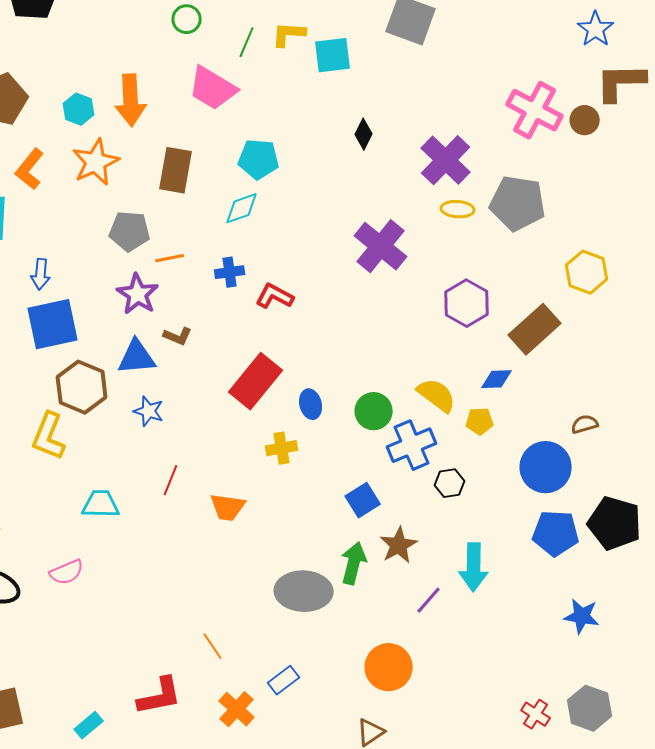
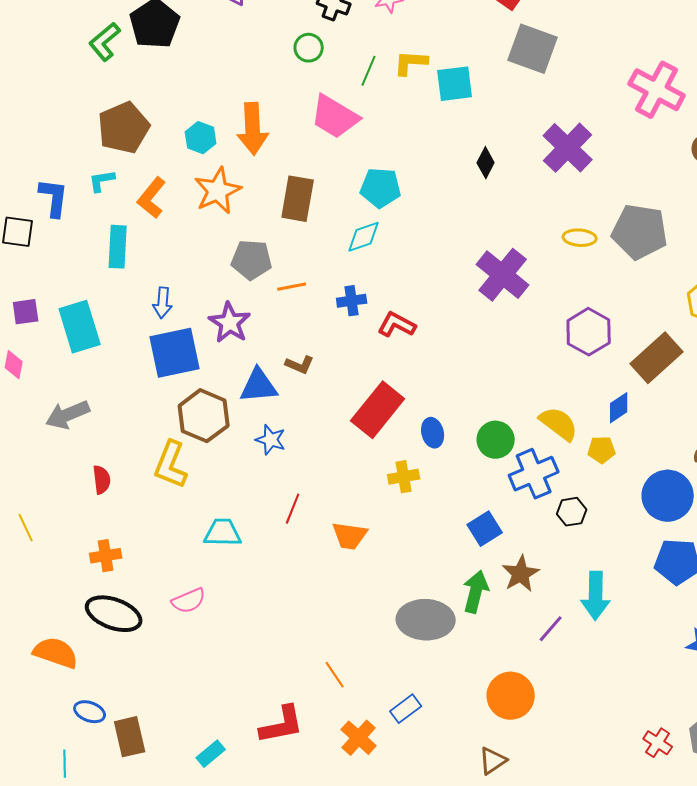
pink cross: (535, 110) -> (657, 90), moved
purple cross: (446, 160) -> (568, 148), moved
purple star: (138, 294) -> (230, 323), moved
blue diamond: (497, 379) -> (619, 408), turned -32

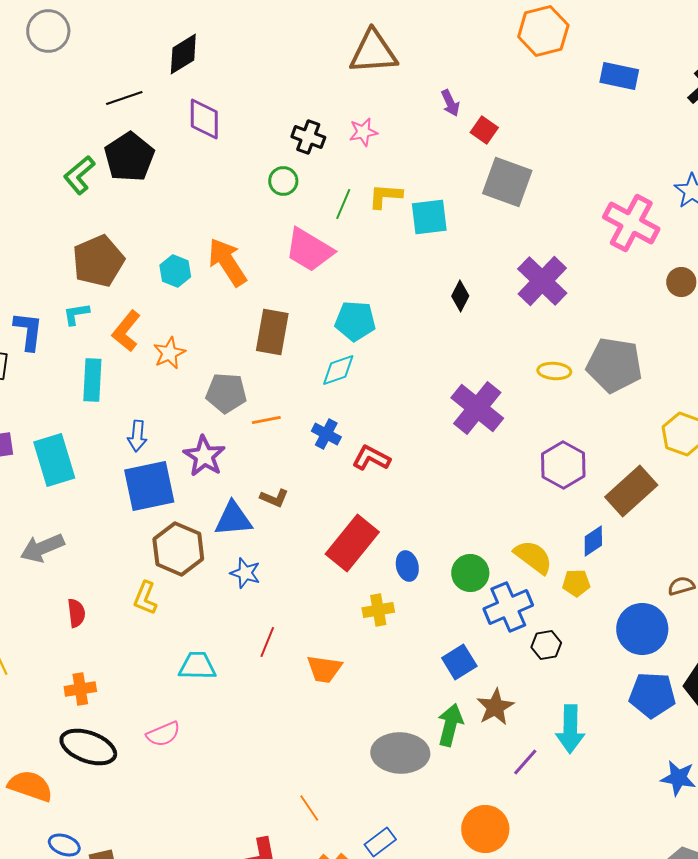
orange arrow: (253, 129) -> (227, 262), turned 150
orange star: (218, 191) -> (169, 353), moved, size x0.7
blue cross: (352, 301) -> (326, 434), turned 36
yellow L-shape: (171, 465) -> (145, 598), size x0.7

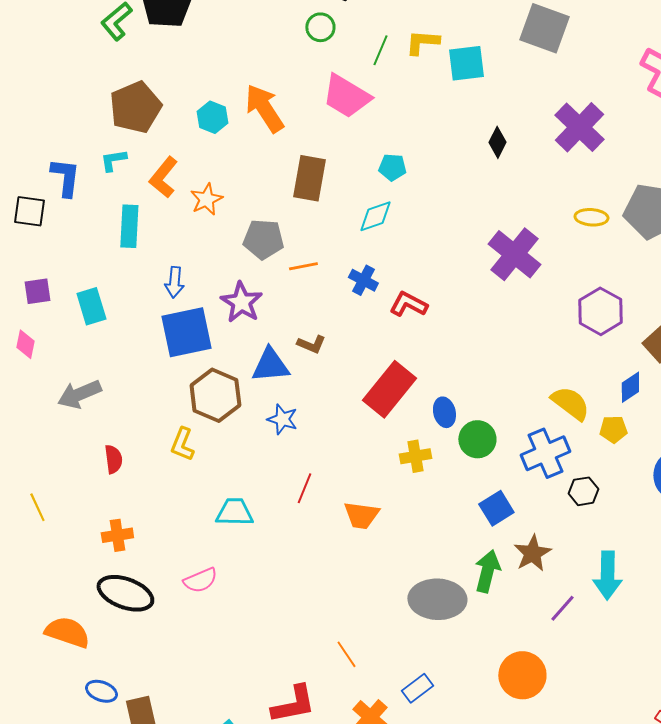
cyan pentagon: (355, 321) -> (392, 167), size x0.7
cyan rectangle: (54, 460) -> (91, 306), size x0.7
green circle: (470, 573) -> (477, 439), moved

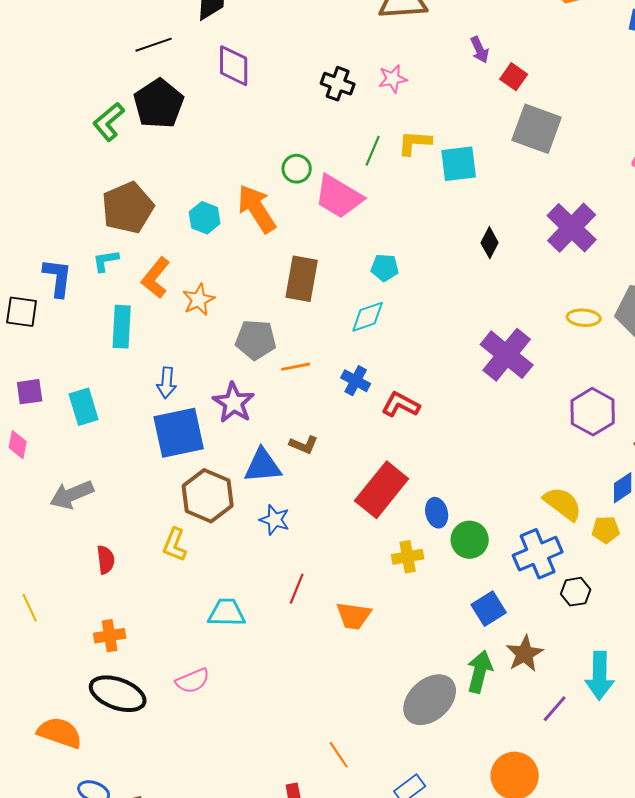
green circle: (320, 27) -> (297, 169), moved
gray ellipse: (437, 599) -> (430, 700), turned -44

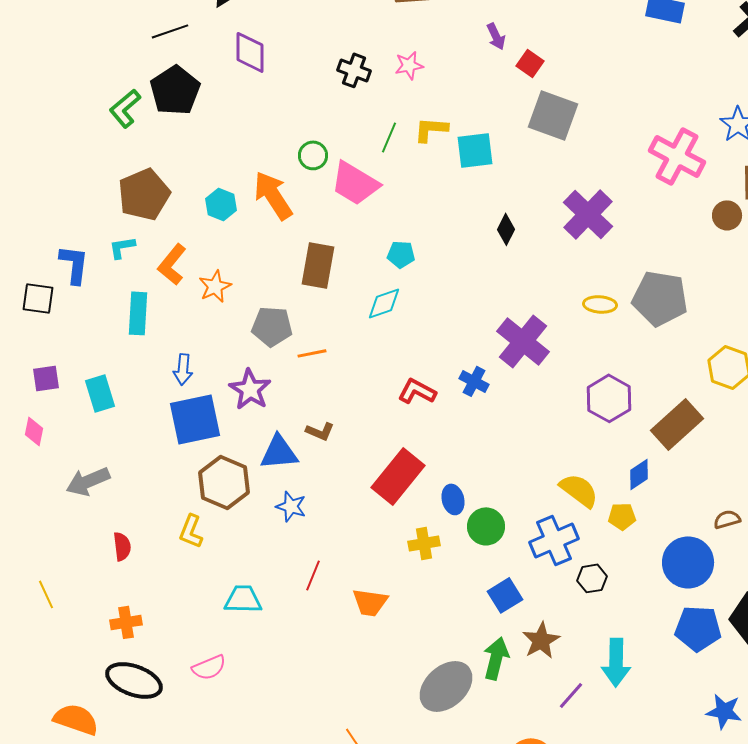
blue cross: (356, 381) -> (474, 381), moved

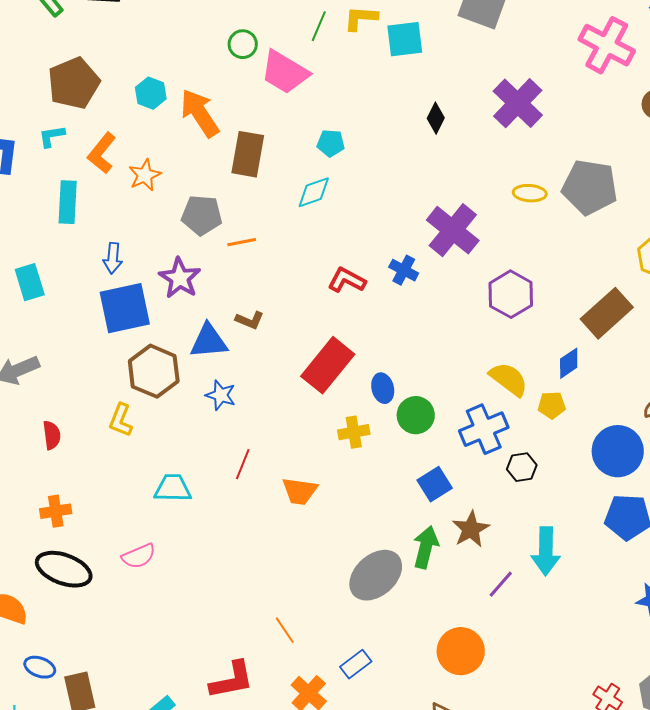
orange arrow: (273, 195) -> (200, 113), moved
purple hexagon: (609, 398) -> (511, 294), moved

